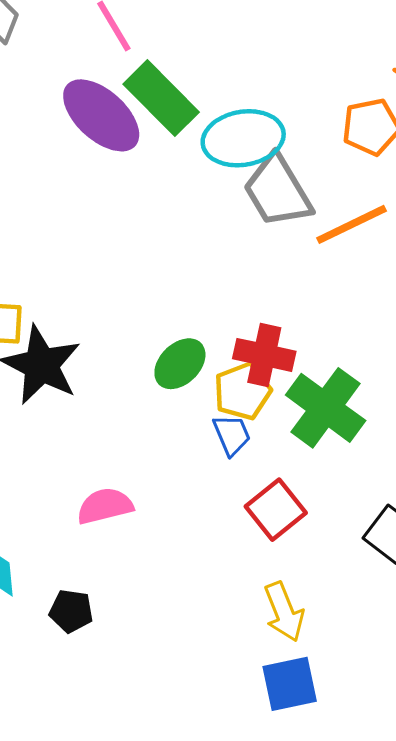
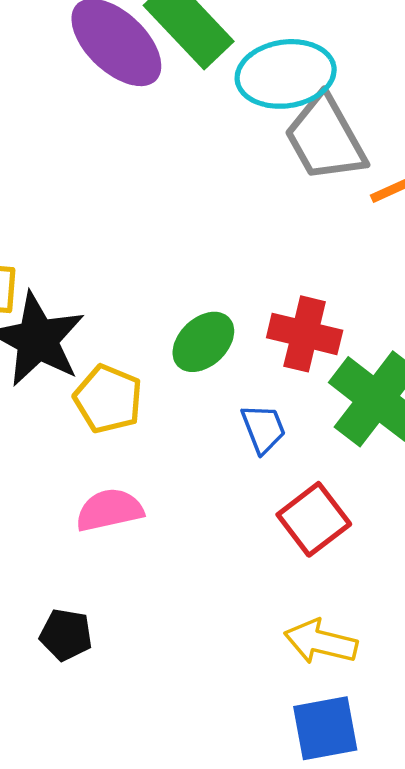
yellow pentagon: (242, 391) -> (108, 399), moved, turned -30
yellow arrow: (284, 612) -> (321, 642), turned 124

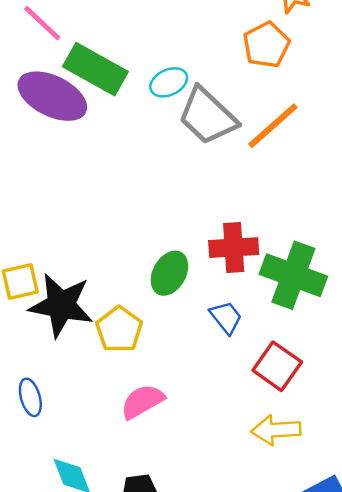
cyan ellipse: (286, 74) -> (169, 82), size x0.6
yellow pentagon: (108, 399) -> (119, 330), turned 30
yellow arrow: (321, 642) -> (276, 430), moved

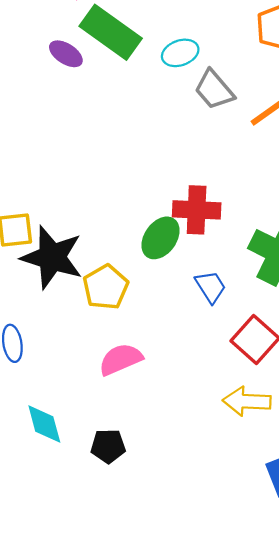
purple ellipse: (52, 96) -> (66, 54), size x0.5
gray trapezoid: (207, 116) -> (214, 90), size x0.7
red cross: (234, 248) -> (197, 210), moved

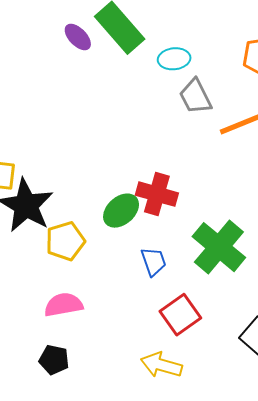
black pentagon: (108, 446) -> (54, 360), moved

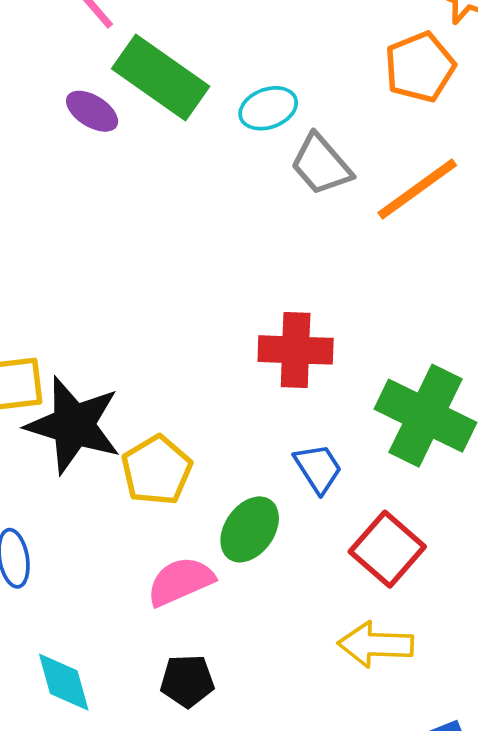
green ellipse: (121, 211) -> (250, 529), moved

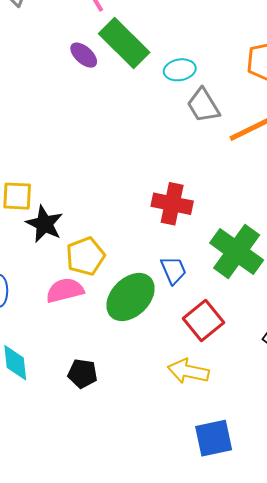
black star: (73, 425) -> (44, 224), size x0.7
green ellipse: (250, 529) -> (130, 297), size x1.4
pink semicircle: (180, 581) -> (65, 290), moved

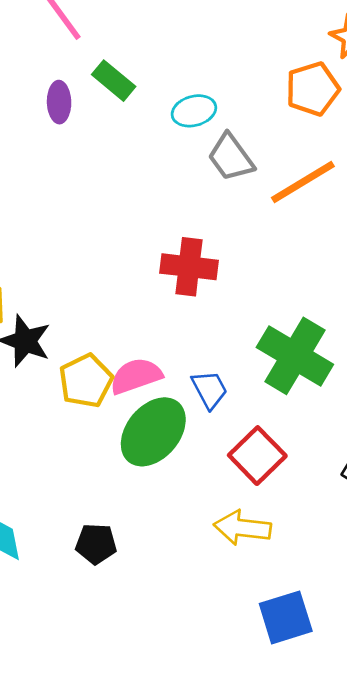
green rectangle: (124, 43) -> (114, 81), size x0.6
purple ellipse: (84, 55) -> (59, 102), turned 52
red cross: (172, 204) -> (189, 267), moved
pink semicircle: (65, 290) -> (136, 376), moved

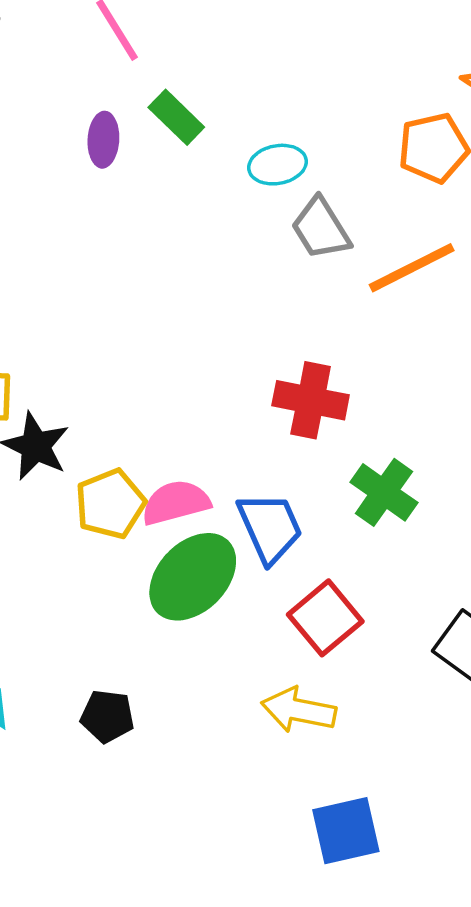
red cross: (189, 267) -> (311, 400), moved
green cross: (295, 356) -> (384, 492), size x0.7
blue trapezoid: (210, 389) -> (270, 527), size x1.4

